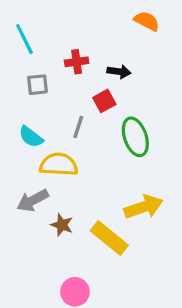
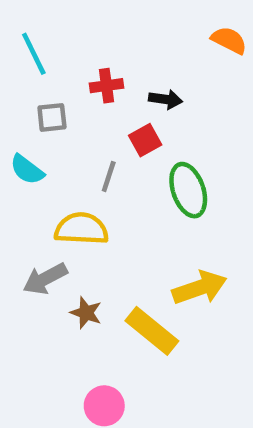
orange semicircle: (147, 21) -> (229, 40), moved
cyan semicircle: (31, 137) -> (27, 170), moved

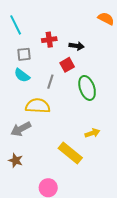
cyan semicircle: (27, 170) -> (22, 75), moved
yellow arrow: (200, 288) -> (92, 133), size x0.6
brown star: (86, 313) -> (16, 160), moved

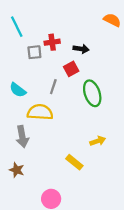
gray square: (24, 54) -> (34, 52), moved
cyan semicircle: (22, 75) -> (18, 90), moved
gray arrow: (21, 129) -> (22, 137), turned -72
yellow rectangle: (70, 153) -> (74, 162), size x0.7

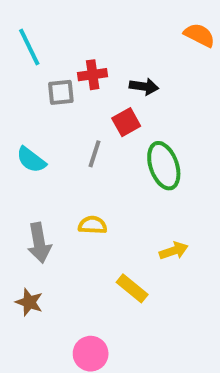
yellow semicircle: (40, 112) -> (93, 225), moved, size x0.6

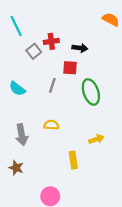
gray square: (61, 92) -> (34, 51), turned -32
red square: (126, 122) -> (70, 68), turned 32
yellow rectangle: (132, 288) -> (73, 160), turned 42

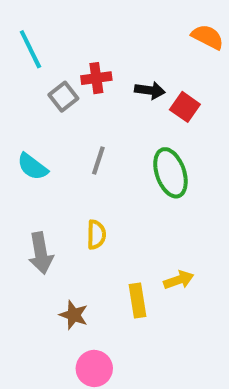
red square: (70, 68) -> (185, 107), moved, turned 32
yellow semicircle: (51, 125) -> (96, 235), turned 88
yellow arrow: (96, 139) -> (179, 280), moved
brown star: (16, 168) -> (74, 315), moved

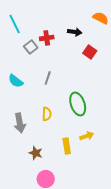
black arrow: (150, 90) -> (75, 32), moved
green ellipse: (170, 173) -> (78, 104), moved

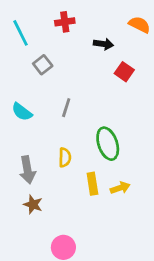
red cross: (47, 38) -> (65, 22), moved
yellow rectangle: (67, 146) -> (92, 184), moved
brown star: (36, 153) -> (33, 204), moved

